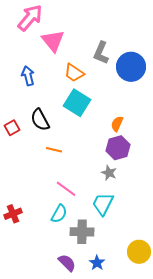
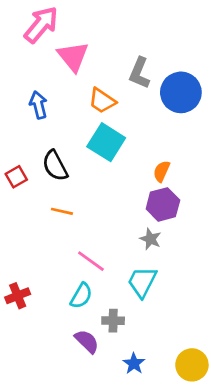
orange line: (54, 150) -> (62, 211), moved
gray cross: (82, 232) -> (113, 321), size x0.7
yellow circle: (139, 252) -> (192, 365), moved
purple semicircle: (67, 263) -> (87, 341), moved

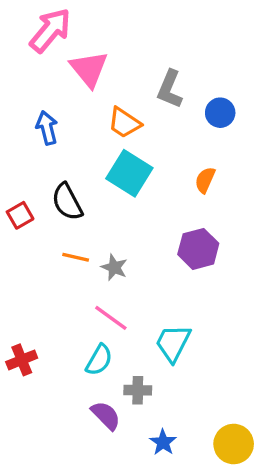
blue circle: (181, 92) -> (220, 113), size x0.6
orange semicircle: (162, 171) -> (205, 180), moved
gray star: (150, 239) -> (114, 267), moved

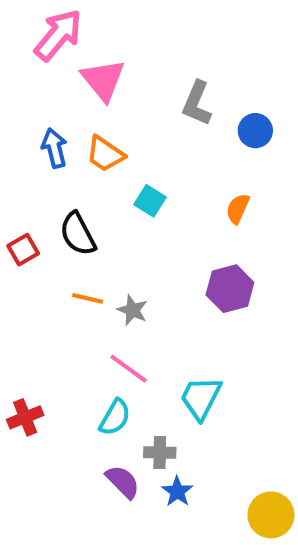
orange trapezoid: (124, 123) -> (105, 154), moved
cyan square: (129, 173) -> (150, 201), size x0.6
blue star: (163, 442) -> (177, 492), moved

